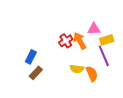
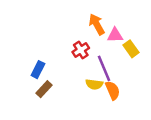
yellow rectangle: (107, 40) -> (131, 49), turned 72
orange arrow: (80, 41) -> (97, 24), moved
purple line: (104, 56) -> (104, 68), moved

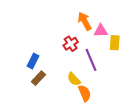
yellow rectangle: (131, 49) -> (115, 43), turned 40
yellow semicircle: (94, 84) -> (74, 79), moved, turned 40
orange semicircle: (113, 90) -> (85, 93), moved

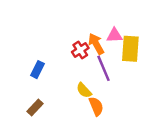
orange arrow: (85, 21) -> (96, 44), moved
yellow rectangle: (115, 43) -> (130, 49), size x1.5
brown rectangle: (38, 78) -> (35, 107), moved

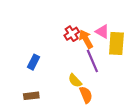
pink triangle: (115, 35) -> (102, 32), turned 32
red cross: (80, 50) -> (72, 34), moved
brown rectangle: (35, 107) -> (31, 96), turned 40

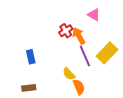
pink triangle: (102, 32) -> (94, 15), moved
yellow rectangle: (116, 43) -> (107, 53), moved, turned 40
blue rectangle: (34, 62) -> (31, 57), turned -40

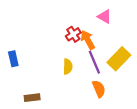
blue rectangle: (31, 57) -> (13, 59), moved
yellow semicircle: (69, 74) -> (68, 67), moved, turned -136
orange semicircle: (79, 87) -> (99, 89), moved

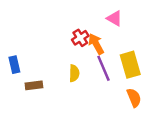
yellow rectangle: (119, 59) -> (130, 65), turned -60
orange semicircle: (99, 89) -> (134, 98), moved
brown rectangle: (32, 98) -> (34, 85), moved

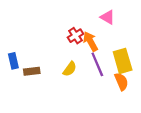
yellow semicircle: (74, 73) -> (70, 69), turned 35
brown rectangle: (34, 85) -> (32, 71), moved
orange semicircle: (134, 98) -> (121, 82), moved

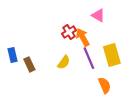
brown rectangle: (32, 71) -> (29, 64), turned 72
orange semicircle: (121, 82) -> (105, 85), moved

